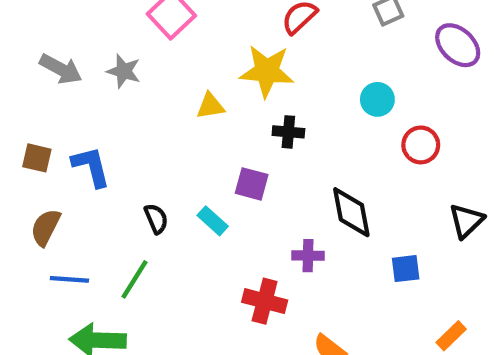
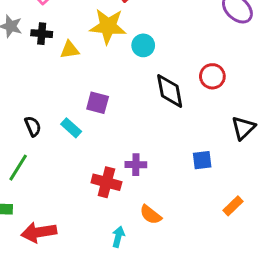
cyan circle: (377, 99) -> (143, 45), moved
black cross: (288, 132) -> (42, 34), moved
black diamond: (351, 212) -> (170, 91), moved
purple cross: (308, 256) -> (136, 165), moved

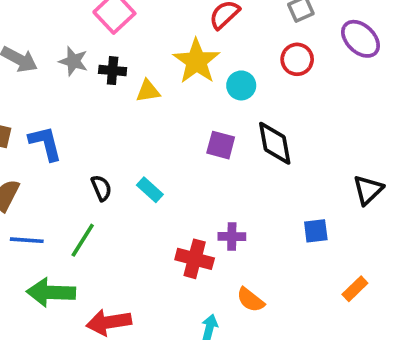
yellow star: (108, 26) -> (196, 61), turned 30
red circle: (212, 76) -> (297, 59), moved
purple square: (98, 103) -> (221, 145), moved

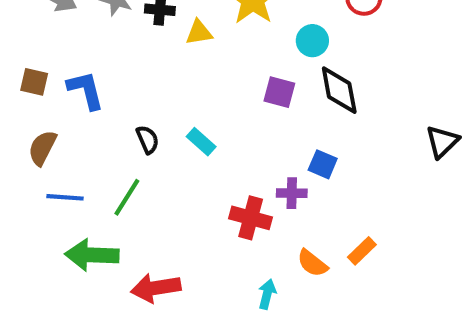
cyan circle: (241, 85) -> (312, 41), moved
blue square: (316, 231) -> (323, 164), moved, turned 30
orange rectangle: (355, 289) -> (362, 251), moved

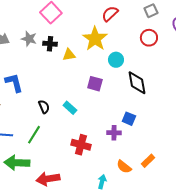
cyan circle: (312, 41) -> (116, 60), moved
purple square: (279, 92) -> (95, 84), moved
red cross: (251, 218) -> (81, 145), moved

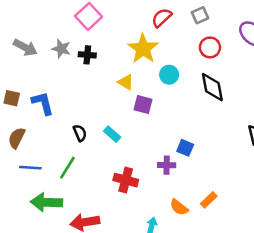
gray square: (151, 11) -> (200, 15), moved
yellow triangle: (69, 55) -> (126, 82), moved, turned 40
black diamond: (137, 83) -> (212, 87), moved

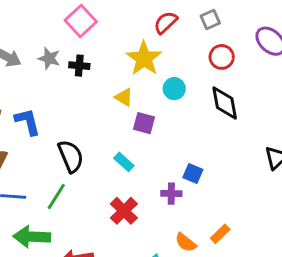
black semicircle: (80, 133) -> (71, 156), size x1.6
cyan rectangle: (112, 134) -> (124, 162), moved
red cross: (126, 180) -> (124, 211), turned 30

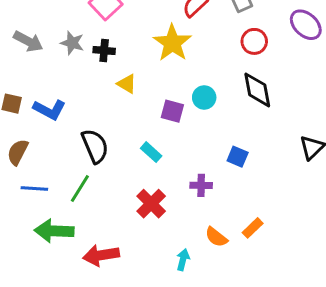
cyan circle: (174, 89) -> (204, 97), moved
yellow triangle: (124, 97) -> (127, 84), moved
blue L-shape: (28, 122) -> (49, 110), turned 132
blue square: (193, 173) -> (238, 157), moved

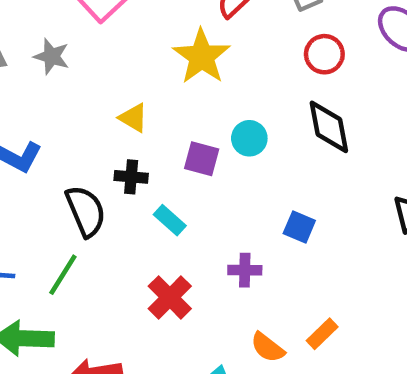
black cross: (104, 50) -> (131, 177), moved

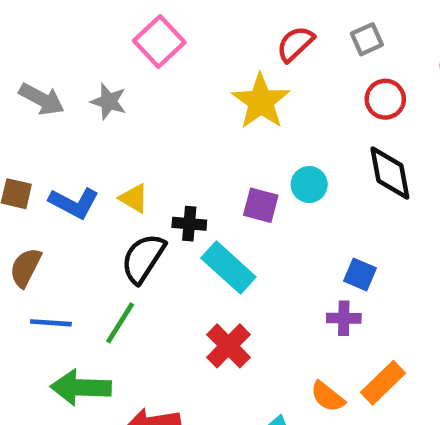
yellow triangle: (133, 118) -> (134, 198), moved
black semicircle: (86, 211) -> (143, 258), turned -124
cyan rectangle: (170, 220) -> (228, 268), size x1.6
purple cross: (245, 270) -> (344, 318), moved
orange rectangle: (322, 334) -> (383, 383), size x1.4

